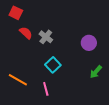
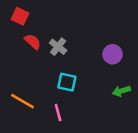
cyan square: (53, 65) -> (67, 82), turned -35
green arrow: (96, 72) -> (121, 91), turned 32

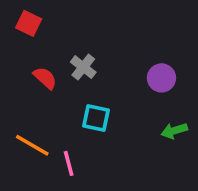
red semicircle: (33, 42) -> (45, 78), moved
pink line: (58, 113) -> (69, 163), moved

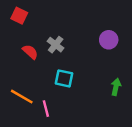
purple circle: (161, 78) -> (109, 40), moved
green arrow: (174, 131) -> (116, 87), turned 119

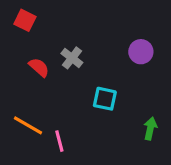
cyan square: (64, 78) -> (105, 99), moved
green arrow: (116, 87) -> (150, 129), moved

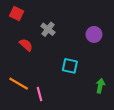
gray cross: (72, 58) -> (48, 29), moved

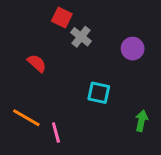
red square: (17, 14) -> (62, 18), moved
gray cross: (48, 29) -> (81, 37), moved

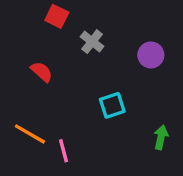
red square: (62, 18) -> (57, 16), moved
cyan square: (99, 93) -> (112, 105), turned -30

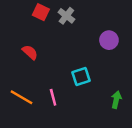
gray cross: (92, 42) -> (66, 16), moved
pink line: (64, 151) -> (53, 97), moved

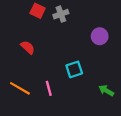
gray cross: (66, 16) -> (61, 14), turned 32
green arrow: (116, 100) -> (106, 91), turned -72

